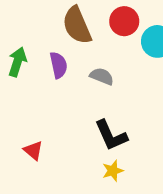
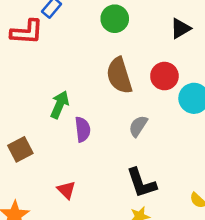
purple semicircle: (59, 65) -> (83, 129), moved
gray semicircle: (102, 76) -> (138, 126), turned -85

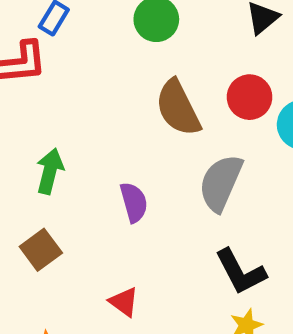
green arrow: (60, 105) -> (50, 171), moved
gray semicircle: (138, 126) -> (221, 183), size x1.6

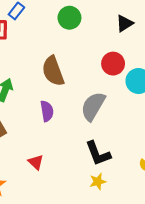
brown semicircle: (178, 108) -> (53, 71), moved

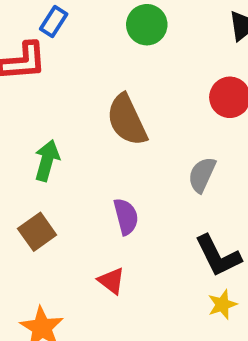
gray semicircle: (93, 106) -> (202, 175), size x0.7
purple semicircle: (47, 111) -> (126, 217), moved

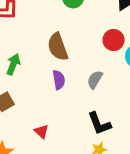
purple semicircle: (126, 217) -> (59, 80), moved

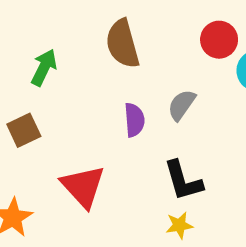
purple semicircle: (59, 80) -> (134, 120), moved
red triangle: (42, 131) -> (83, 186), size x1.8

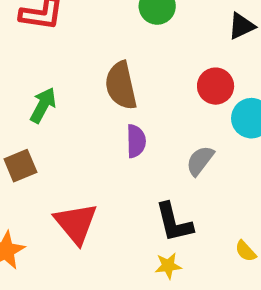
gray semicircle: (182, 105) -> (200, 161), moved
purple semicircle: (134, 120) -> (136, 141), moved

